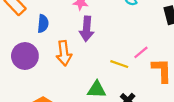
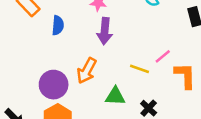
orange arrow: (64, 53) -> (87, 71), moved, turned 35
purple circle: (25, 56) -> (54, 85), moved

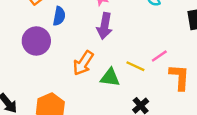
purple circle: (54, 85) -> (36, 41), moved
green triangle: (115, 96) -> (110, 78), moved

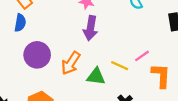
blue semicircle: (59, 16) -> (20, 23), moved
purple circle: (36, 41) -> (37, 55), moved

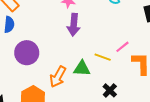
orange arrow: (71, 63) -> (58, 77), moved

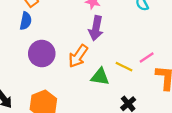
orange arrow: (58, 77) -> (78, 56), moved

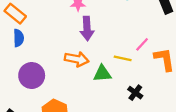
purple circle: (42, 54) -> (32, 75), moved
orange arrow: (78, 56) -> (77, 59), turned -100

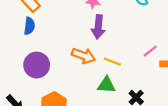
yellow line: (123, 58) -> (112, 62), moved
green triangle: (102, 74) -> (106, 85), moved

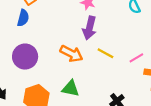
yellow line: (112, 62) -> (105, 53), moved
green triangle: (106, 85) -> (71, 88), moved

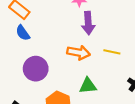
blue semicircle: (23, 18) -> (23, 33), turned 147
yellow line: (105, 53) -> (112, 52), moved

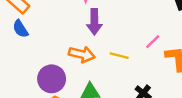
purple circle: (36, 69) -> (52, 79), moved

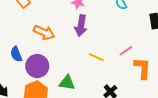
blue semicircle: (20, 29) -> (16, 54), moved
orange arrow: (82, 54) -> (44, 33), moved

